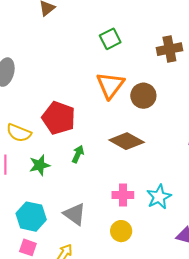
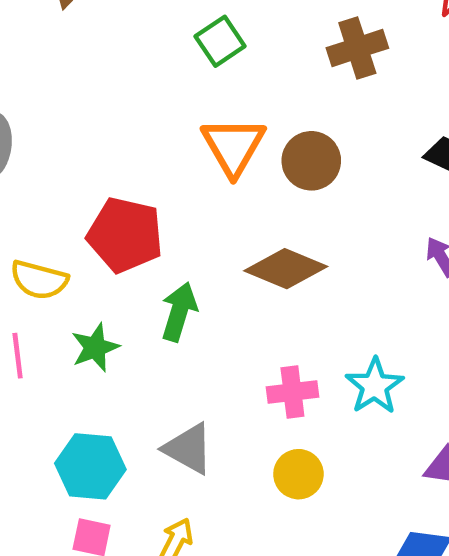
green arrow: (78, 154) -> (179, 312), size x1.4

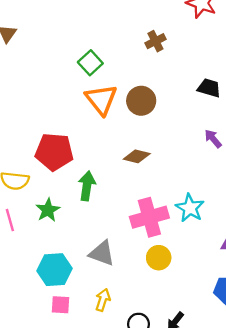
green square: (220, 41) -> (90, 63), moved
brown cross: (357, 48) -> (155, 41), size x0.7
brown diamond: (286, 269) -> (137, 156), size x0.7
pink cross: (292, 392) -> (149, 217), size x1.5

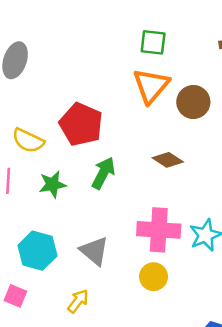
green square: (90, 63) -> (153, 42), turned 30
pink square: (61, 305) -> (15, 296), moved

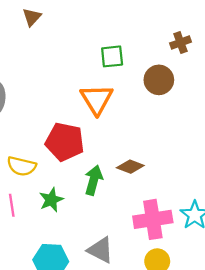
orange triangle: (151, 86) -> (97, 99), moved
brown circle: (193, 102) -> (159, 80), moved
brown diamond: (168, 160) -> (130, 167), moved

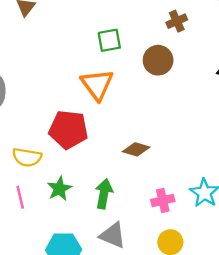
green arrow: (94, 180) -> (104, 194), moved
pink cross: (153, 219) -> (163, 201), size x0.6

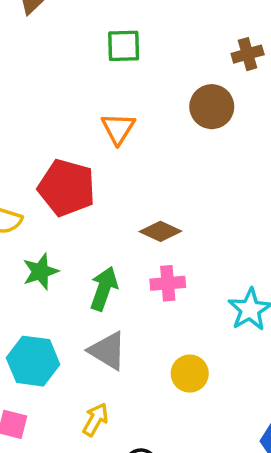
green square: (109, 40) -> (124, 46), moved
orange triangle: (97, 84) -> (118, 129), size x0.7
pink cross: (163, 201) -> (168, 283), moved

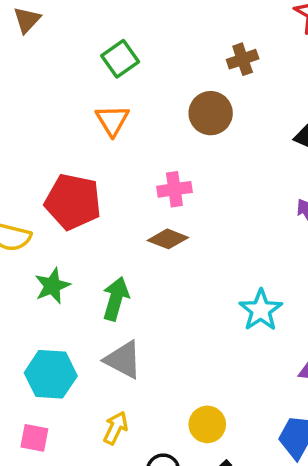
green square: (124, 46) -> (120, 59), turned -30
orange triangle: (118, 129) -> (112, 120), moved
pink cross: (168, 283) -> (174, 189), moved
yellow circle: (190, 374) -> (207, 424), moved

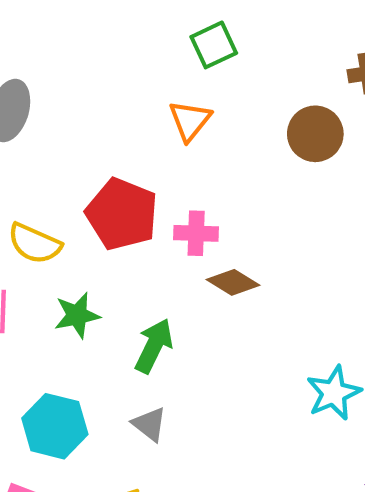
pink cross: (174, 189) -> (196, 233), moved
gray triangle: (123, 360) -> (149, 424), size x0.7

